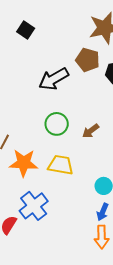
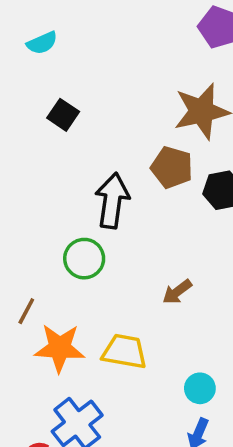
black arrow: (54, 79) -> (112, 201), turned 128
green circle: (57, 124) -> (84, 259), moved

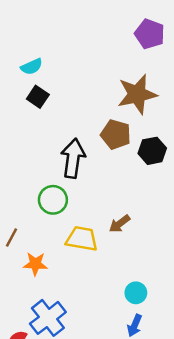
cyan semicircle: (42, 43) -> (32, 67), moved
orange star: (60, 348) -> (35, 264), size x0.7
yellow trapezoid: (124, 351) -> (82, 239), moved

